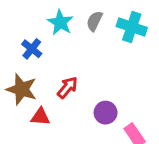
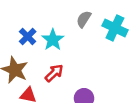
cyan star: (60, 22) -> (53, 40), moved

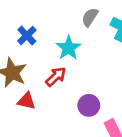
cyan star: (53, 40) -> (68, 48), moved

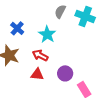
red arrow: (56, 77) -> (40, 55), turned -105
red triangle: (26, 101) -> (37, 74), moved

